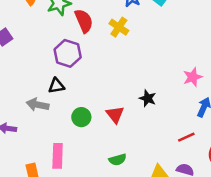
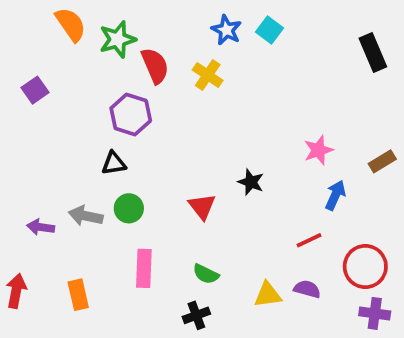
gray arrow: (38, 105) -> (86, 216), moved
green circle: (81, 117) -> (129, 208), moved
pink rectangle: (58, 156) -> (144, 268), moved
green semicircle: (118, 160) -> (206, 274), turned 42

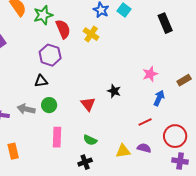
black rectangle: (373, 53) -> (165, 23), moved
orange rectangle: (78, 295) -> (13, 151), moved

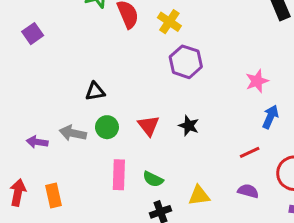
purple hexagon: (50, 55) -> (186, 62), moved
black star: (114, 91) -> (189, 126), moved
red triangle: (88, 104) -> (149, 126), moved
green semicircle: (90, 140) -> (153, 179), moved
yellow triangle: (123, 151) -> (199, 196), moved

